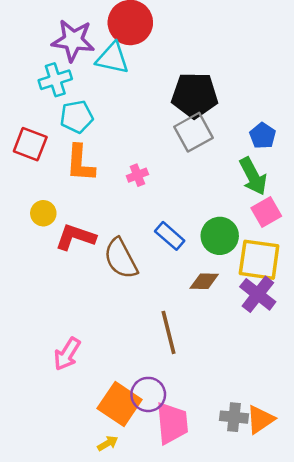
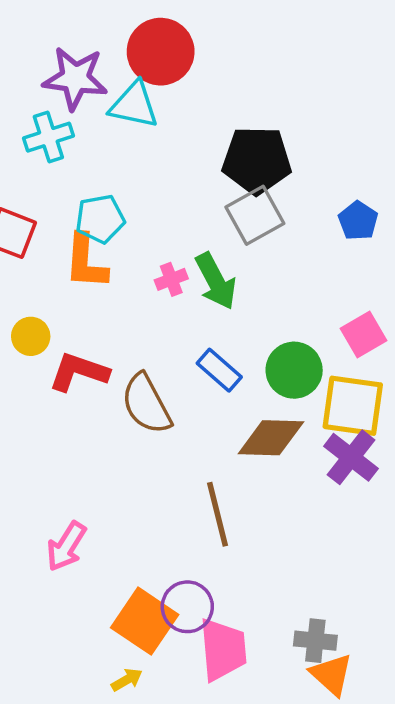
cyan pentagon: (77, 117) -> (100, 219), moved
green arrow: (253, 176) -> (216, 281), moved
brown diamond: (204, 281) -> (271, 438), size x1.5
orange triangle: (260, 419) -> (331, 674), moved, turned -44

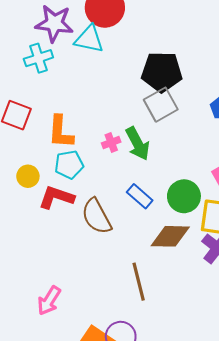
cyan pentagon: (100, 219) -> (69, 165), moved

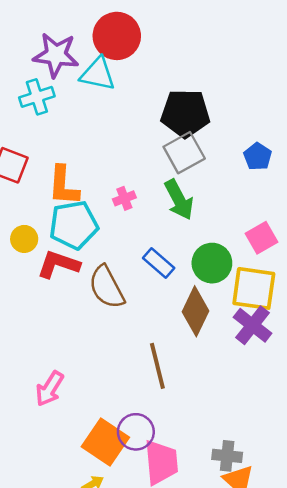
green arrow: (138, 144) -> (179, 200), moved
cyan pentagon: (69, 165) -> (74, 225), size x1.4
brown diamond: (170, 236) -> (195, 311), turned -66

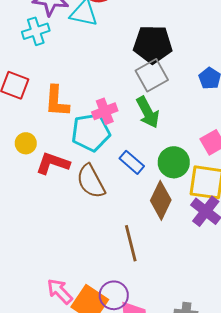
pink cross: (124, 198) -> (105, 111), size x1.4
cyan pentagon: (74, 225) -> (91, 132), moved
pink arrow: (50, 389) -> (60, 291), moved, turned 104

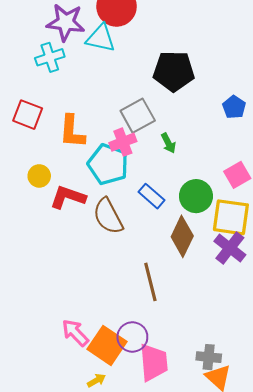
gray square: (152, 75) -> (138, 116), moved
green arrow: (148, 112) -> (168, 143), size x0.6
cyan pentagon: (91, 132) -> (108, 164), turned 30

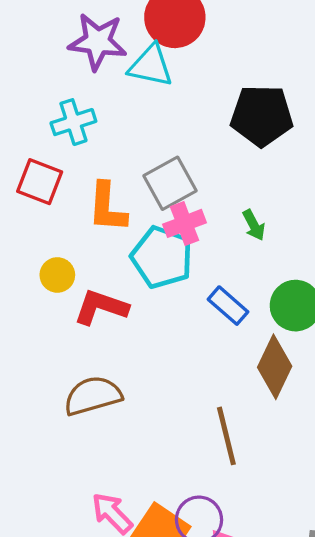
cyan cross: (50, 57) -> (73, 122), moved
gray square: (138, 116) -> (170, 183), moved
brown semicircle: (108, 216) -> (93, 396), moved, turned 102

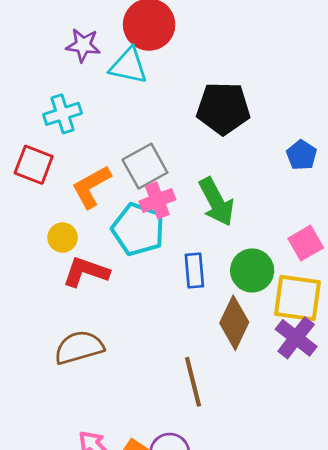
purple star: (98, 42) -> (83, 45), size x0.7
orange L-shape: (107, 207) -> (91, 187), turned 57
green arrow: (254, 225) -> (216, 202), size x1.8
yellow circle: (57, 275) -> (63, 238), moved
blue rectangle: (228, 306) -> (194, 271), turned 44

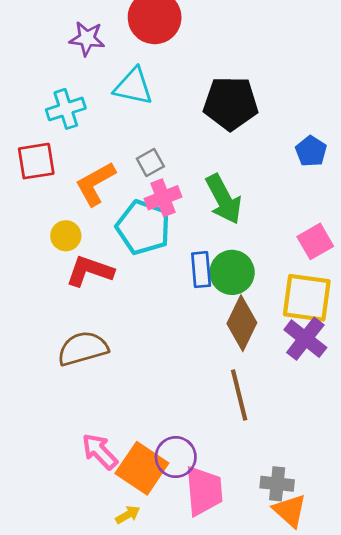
cyan triangle: (128, 66) -> (133, 86), moved
red square: (34, 165) -> (36, 161), turned -30
gray square: (145, 166) -> (150, 163), size x0.6
green circle: (252, 271) -> (232, 272), moved
brown line: (193, 382) -> (239, 395), moved

